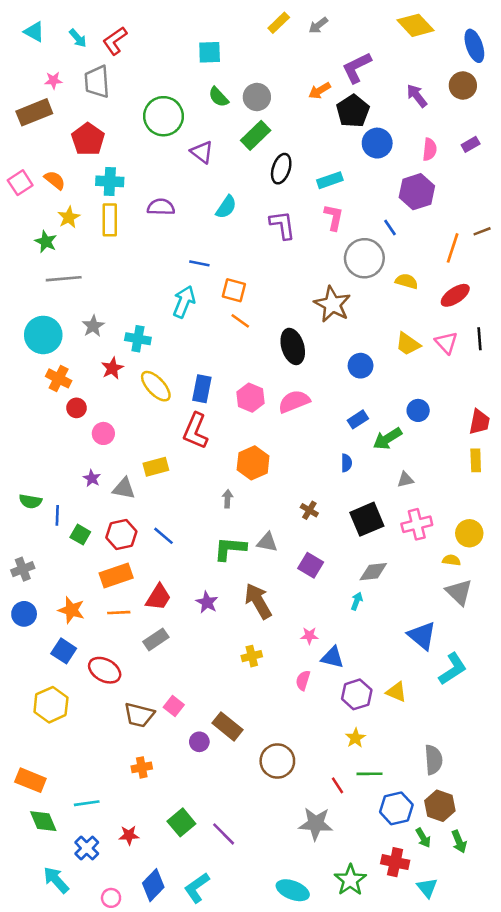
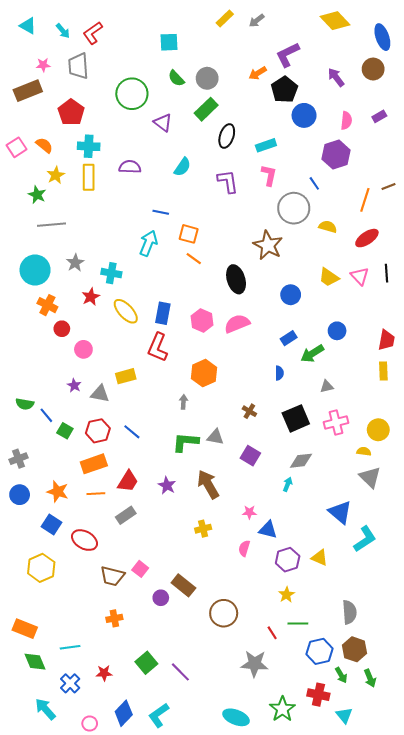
blue line: (57, 515) -> (46, 415), turned -42

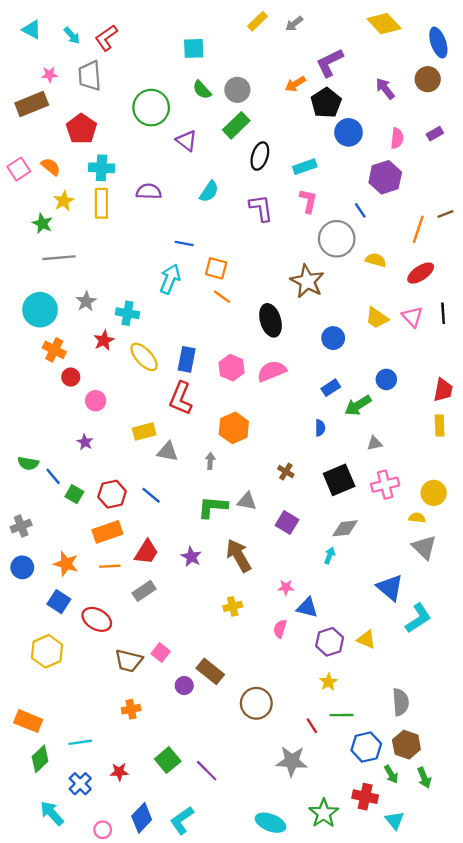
gray triangle: (100, 394) -> (168, 452), moved
green diamond: (35, 662) -> (40, 759), turned 70

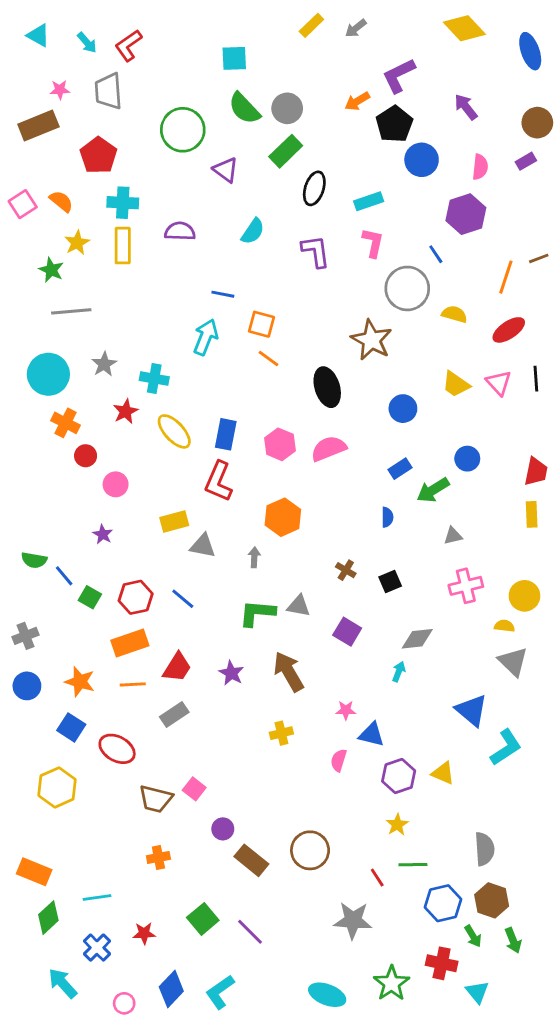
brown circle: (428, 79) -> (537, 123), moved
green semicircle: (202, 90) -> (244, 108), size x1.4
black square: (339, 480) -> (390, 582), moved, size x0.6
brown rectangle: (210, 671) -> (251, 860), moved

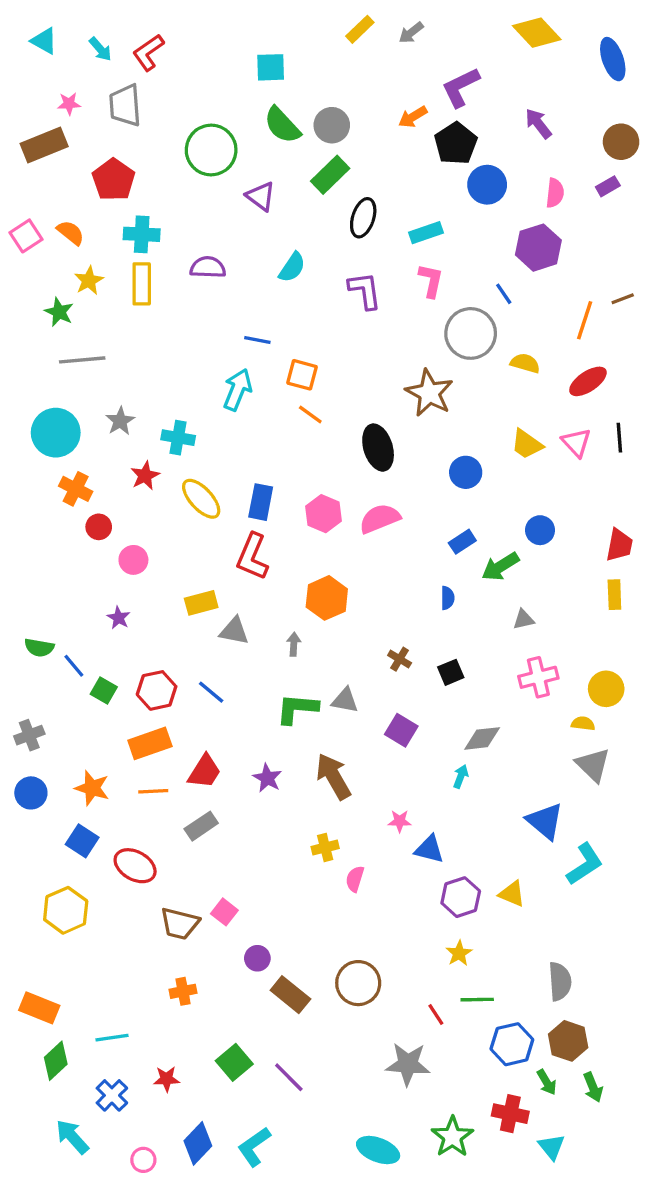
pink semicircle: (339, 760) -> (355, 879), moved

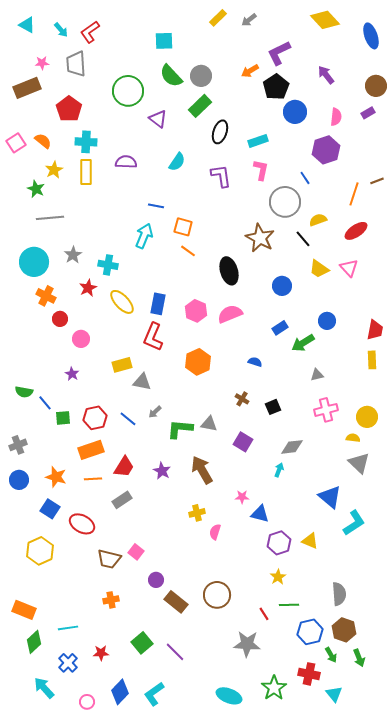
yellow semicircle: (525, 363) -> (318, 220), turned -36
black line: (619, 438) -> (303, 239), moved, turned -36
blue semicircle: (447, 598) -> (255, 362), moved, turned -72
gray arrow: (294, 644) -> (155, 412), moved, turned -136
green square: (104, 690) -> (63, 418), turned -35

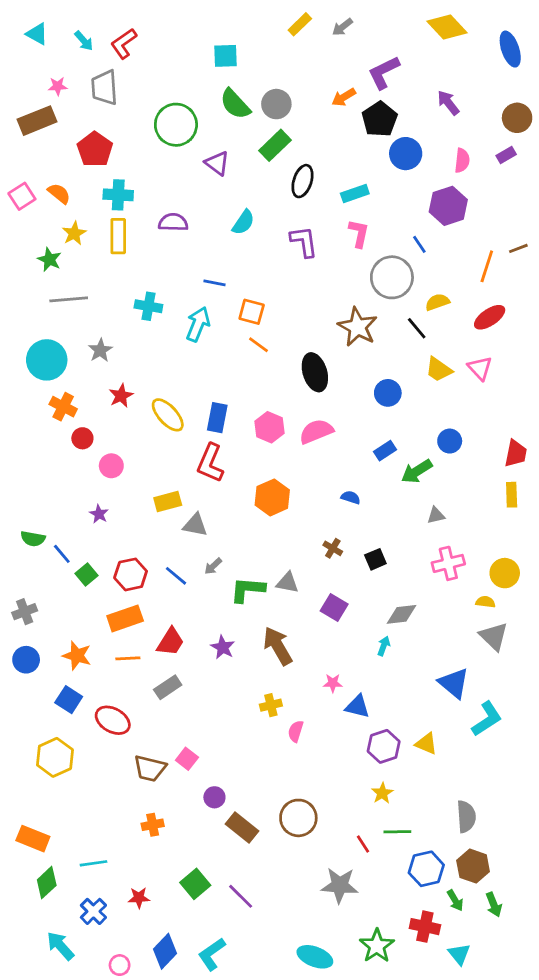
cyan cross: (108, 265) -> (148, 306), moved
green square: (63, 418) -> (87, 574), turned -35

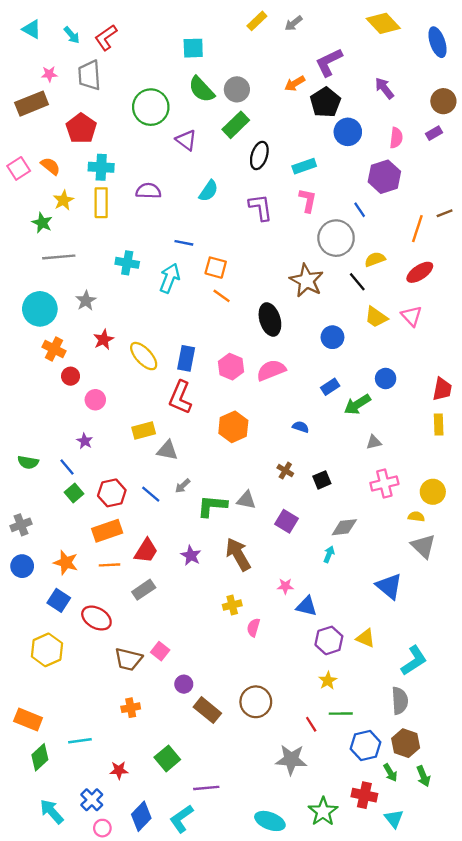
blue line: (62, 554) -> (67, 467), moved
cyan L-shape: (487, 719) -> (414, 661), moved
purple line: (241, 896) -> (206, 788), moved, turned -50
blue cross: (93, 911) -> (92, 800), moved

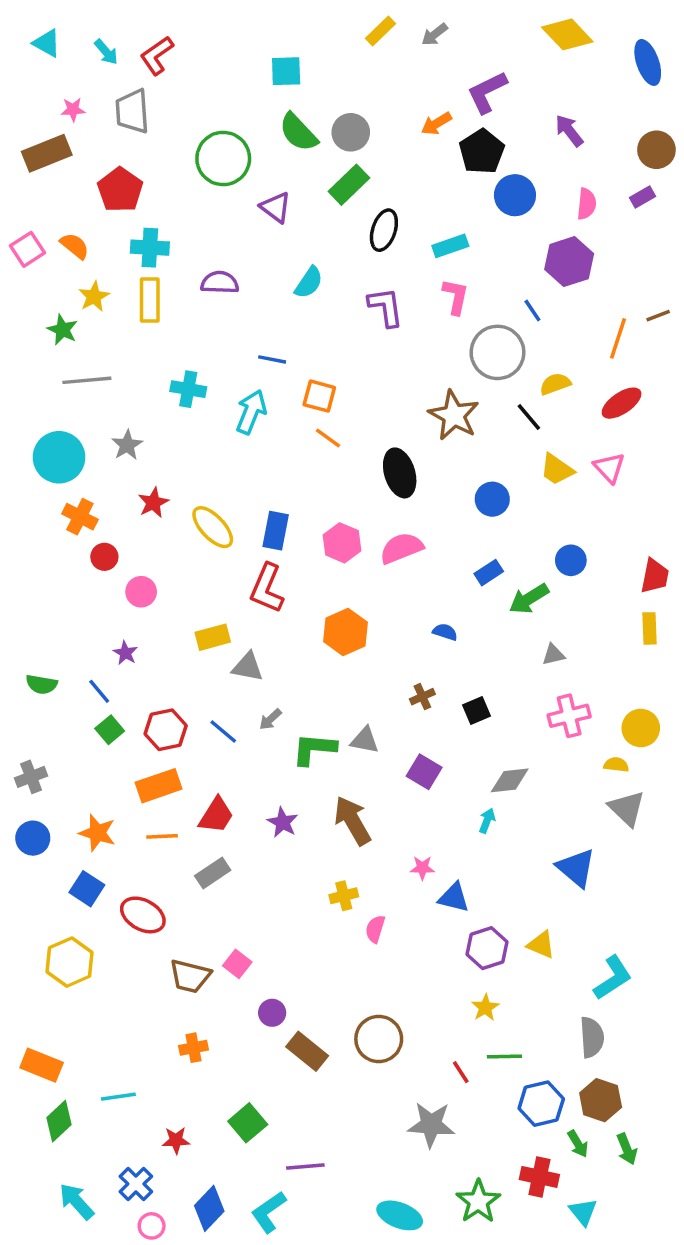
brown cross: (285, 471) -> (422, 697), turned 35

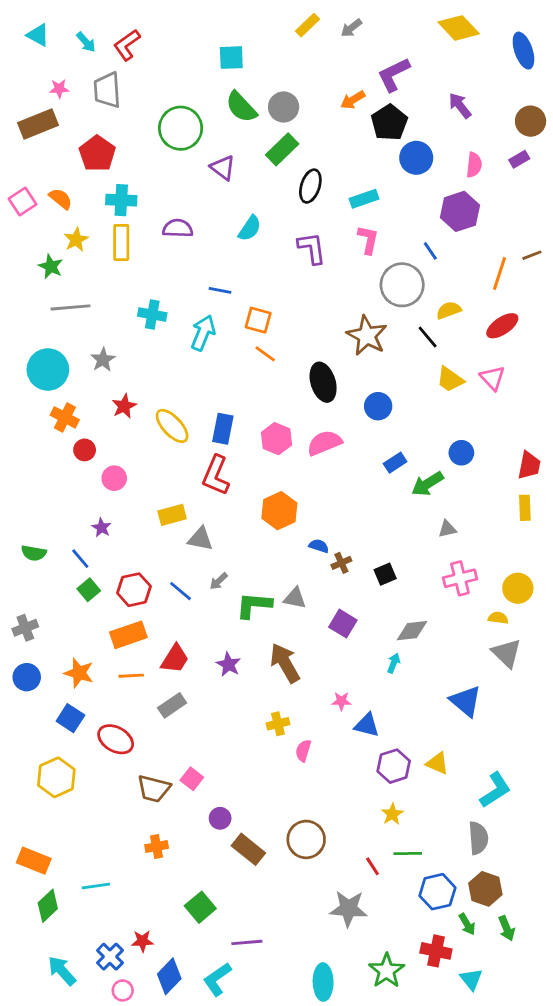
blue circle: (492, 499) -> (378, 406), moved
blue semicircle: (445, 632) -> (319, 546), moved
red star: (176, 1140) -> (142, 941), moved
cyan ellipse: (400, 1215) -> (323, 982), turned 68

